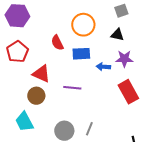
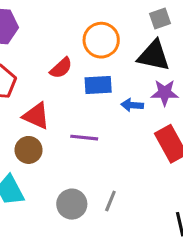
black triangle: (117, 35) -> (154, 56), size x1.6
red semicircle: (57, 43) -> (61, 68), turned -105

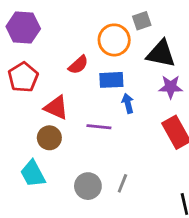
gray square: (160, 18) -> (142, 21), moved
blue arrow: (132, 105) -> (128, 103), moved, turned 72

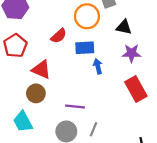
black triangle: (161, 54) -> (124, 27), size x0.7
purple line: (99, 127) -> (75, 106), moved

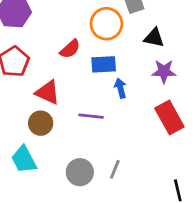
purple line: (75, 106) -> (91, 116), moved

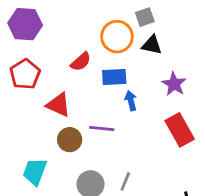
black triangle: (154, 38) -> (152, 45), moved
purple star: (164, 71) -> (174, 84), turned 30
brown circle: (41, 123) -> (70, 140), moved
cyan trapezoid: (24, 160) -> (35, 172), turned 48

